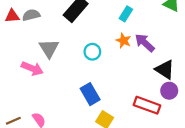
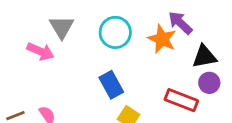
orange star: (124, 41) -> (162, 39), moved, size x1.5
cyan circle: (92, 52) -> (115, 32), size x1.5
black triangle: (165, 70) -> (204, 56), turned -45

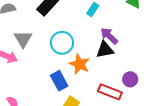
orange star: (162, 39) -> (80, 64), moved
black triangle: (204, 56) -> (105, 50), moved

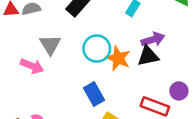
purple arrow: (109, 36) -> (153, 39), turned 120
orange star: (80, 64) -> (118, 58), moved

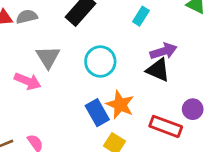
black triangle: (148, 56) -> (158, 70), turned 35
orange star: (118, 58) -> (120, 105), moved

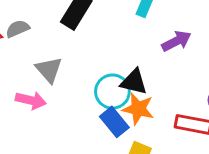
cyan circle: (100, 61) -> (112, 92), moved
black triangle: (158, 70) -> (134, 82), moved

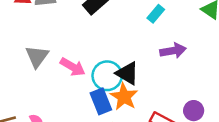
gray triangle: (49, 70) -> (37, 57), moved
pink arrow: (31, 100) -> (73, 67), moved

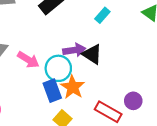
purple arrow: (173, 51) -> (74, 50), moved
black triangle: (127, 73) -> (92, 54), moved

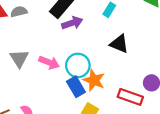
purple arrow: (74, 50) -> (72, 23), moved
black triangle: (92, 54) -> (119, 44), moved

